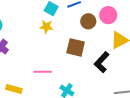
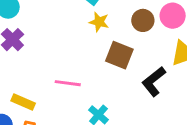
yellow star: (46, 27) -> (99, 22), moved

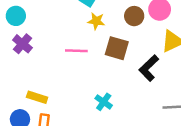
pink line: (68, 83) -> (76, 51), moved

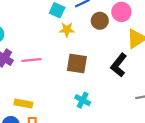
brown square: (117, 48) -> (77, 63), moved
pink line: (76, 51) -> (32, 60), moved

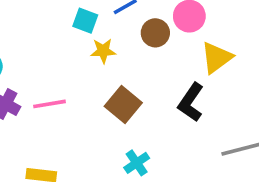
brown square: (77, 63) -> (123, 104), turned 35
cyan cross: (83, 100) -> (137, 163), turned 32

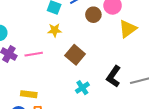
yellow star: (103, 51) -> (55, 30), moved
black L-shape: (191, 102) -> (114, 76), moved

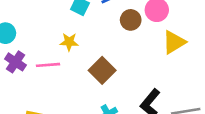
yellow star: (55, 30) -> (69, 42), moved

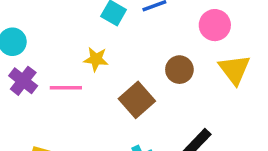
brown circle: (131, 20) -> (179, 70), moved
yellow triangle: (174, 42) -> (235, 69), turned -40

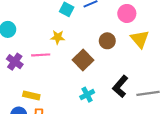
purple cross: (23, 81) -> (15, 62), moved

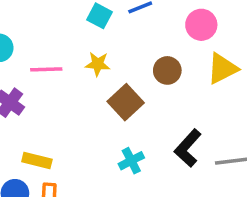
yellow star: (58, 37) -> (98, 64), moved
yellow triangle: (140, 39) -> (222, 69), turned 42
pink line: (41, 55) -> (46, 69), moved

